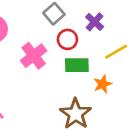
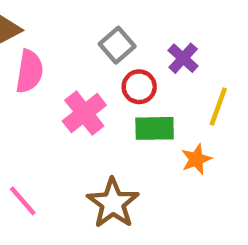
yellow line: (116, 52) -> (218, 106), turned -40
brown star: (76, 114) -> (113, 203), moved

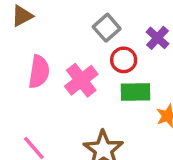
pink semicircle: (29, 71) -> (39, 72), moved

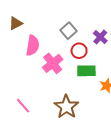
pink semicircle: (39, 72) -> (33, 45), moved

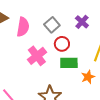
purple cross: (100, 37) -> (82, 22), moved
pink semicircle: (33, 45) -> (23, 27), moved

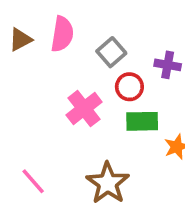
purple cross: (82, 22) -> (168, 65), moved, turned -32
pink semicircle: (23, 27) -> (62, 34), moved

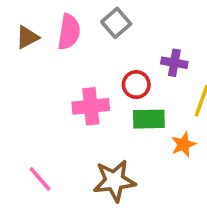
gray square: (111, 52) -> (116, 23), moved
pink cross: (84, 109) -> (91, 106), turned 32
brown star: (108, 183) -> (114, 181), turned 30

